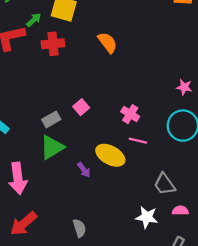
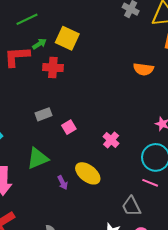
orange semicircle: (108, 43) -> (143, 69), moved, turned 126
gray rectangle: (51, 119) -> (44, 114), moved
pink line: (138, 141) -> (150, 183), moved

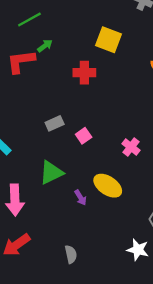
yellow square: (67, 38) -> (108, 40), moved
red cross: (53, 68) -> (84, 73), moved

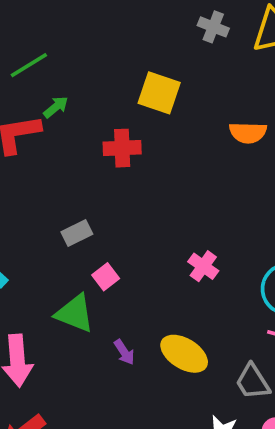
pink square: (84, 136) -> (106, 277), moved
green triangle: (51, 173) -> (75, 313), turned 50
yellow ellipse: (108, 186) -> (184, 354), moved

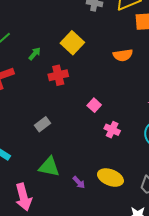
yellow square: (159, 93) -> (72, 43), turned 35
green arrow: (56, 107) -> (35, 54), moved
pink square: (106, 277) -> (94, 105), moved

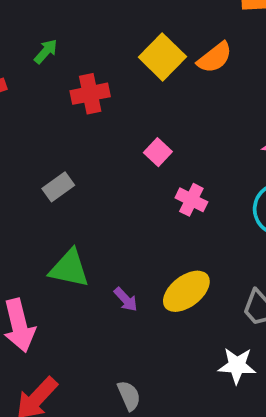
yellow square: (72, 43) -> (162, 57), moved
orange semicircle: (123, 55) -> (215, 58), turned -30
yellow ellipse: (110, 178) -> (186, 291), turned -60

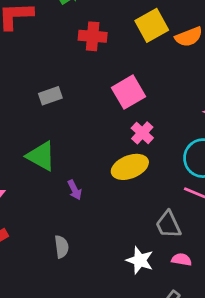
pink square: (158, 152) -> (129, 92), size x1.6
yellow ellipse: (186, 291) -> (130, 167), moved
gray semicircle: (129, 396) -> (62, 247), moved

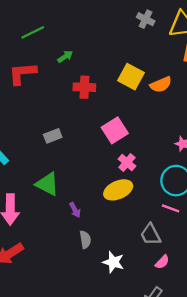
yellow square: (152, 25) -> (131, 77), turned -30
gray semicircle: (62, 247) -> (85, 240), moved
white star: (140, 260) -> (113, 262), moved
pink semicircle: (182, 260) -> (162, 262), turned 126

